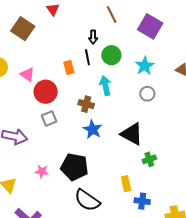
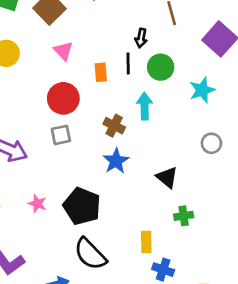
pink triangle: (27, 74) -> (63, 51), moved
gray circle: (147, 94) -> (211, 143), moved
black triangle: (132, 134) -> (167, 177), size x0.7

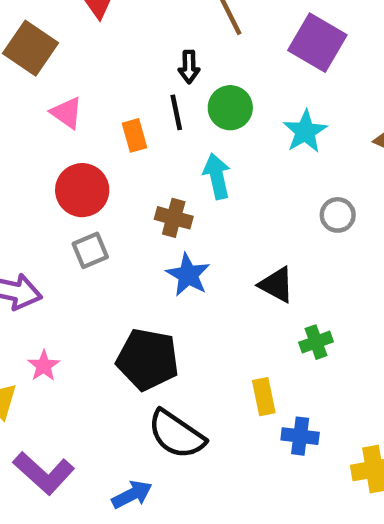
pink star: (37, 204) -> (44, 366), moved, turned 30

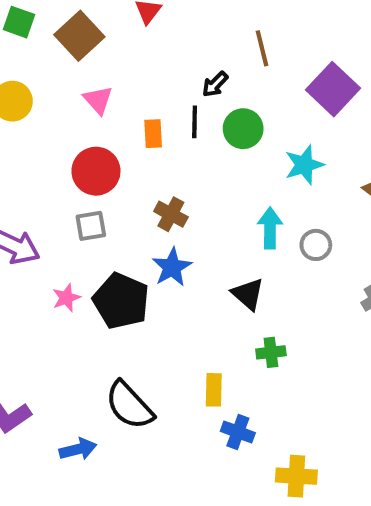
black arrow: (189, 67) -> (215, 84), turned 32
cyan arrow: (217, 176) -> (270, 228), moved
black pentagon: (148, 359) -> (121, 301), moved
pink star: (44, 366) -> (66, 298), moved

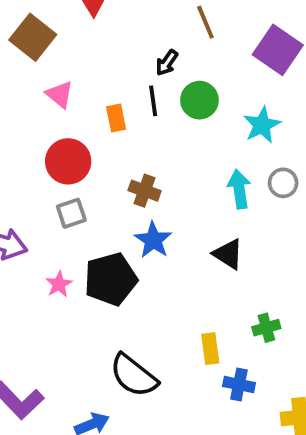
gray circle: (316, 245) -> (283, 183), moved
black pentagon: (121, 301) -> (111, 279), turned -30
green cross: (271, 352) -> (266, 328), moved

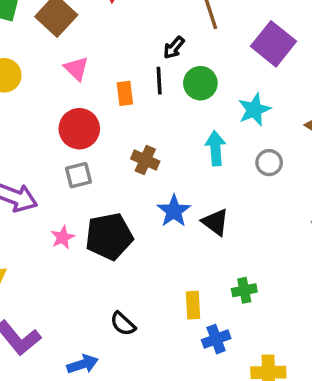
cyan arrow: (239, 189) -> (216, 148), moved
blue star: (153, 240) -> (174, 211), moved
black semicircle: (134, 375) -> (123, 324), size x0.6
blue cross: (239, 384) -> (216, 339), turned -36

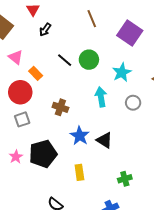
black arrow: (174, 48) -> (45, 30), moved
black line: (159, 81) -> (65, 60), turned -42
orange rectangle: (125, 93) -> (36, 73), moved, turned -32
yellow rectangle: (193, 305) -> (79, 172), moved

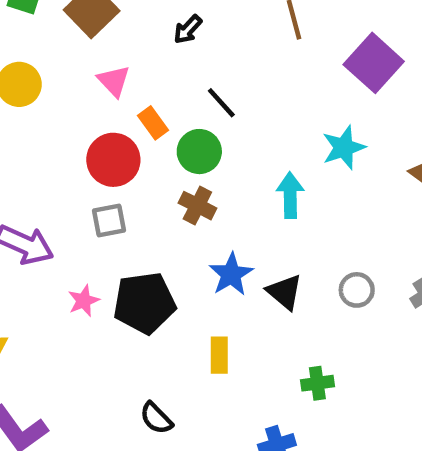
green circle: (89, 60) -> (199, 152), moved
gray circle: (133, 103) -> (357, 290), moved

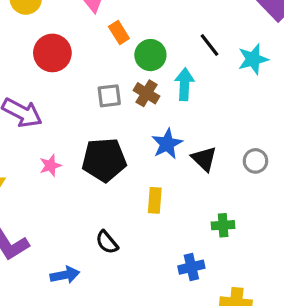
black line: (221, 103) -> (209, 45), moved
red circle: (113, 160) -> (52, 53), moved
cyan arrow: (290, 195) -> (184, 84), moved
gray square: (109, 220) -> (109, 96), moved
pink star: (84, 301) -> (50, 166), moved

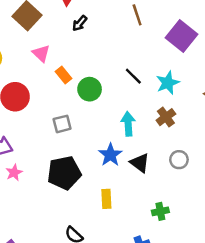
cyan arrow: (184, 84) -> (128, 124), moved
brown cross: (146, 93) -> (166, 117), moved, turned 30
pink star: (50, 166) -> (14, 173), moved

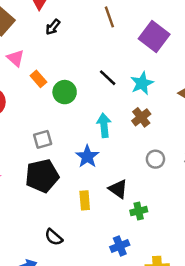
gray square: (62, 124) -> (43, 139), moved
black triangle: (140, 163) -> (118, 189), moved

